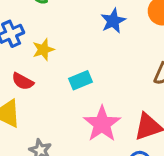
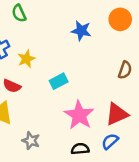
blue star: (113, 21) -> (81, 31), turned -30

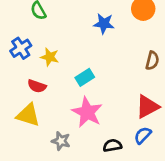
yellow star: (26, 59) -> (50, 57), turned -30
pink star: (79, 115) -> (87, 112), moved

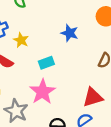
blue star: (104, 24) -> (70, 33), moved
gray star: (61, 141) -> (16, 111), size x1.5

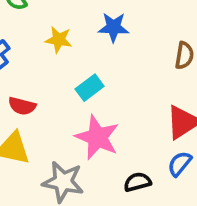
yellow star: (21, 40) -> (59, 40), moved

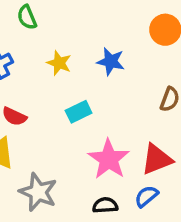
pink star: (97, 137) -> (109, 159), moved

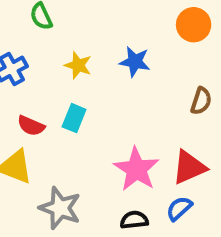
cyan rectangle: (79, 112) -> (74, 118), moved, turned -40

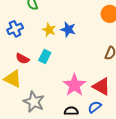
blue star: (135, 62) -> (68, 29), moved
red triangle: (189, 167) -> (101, 86), turned 48

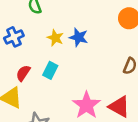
red semicircle: (23, 59) -> (23, 73), turned 96

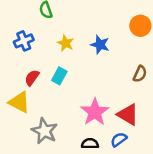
blue star: (79, 37) -> (100, 45), moved

